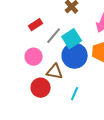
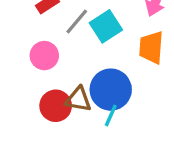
blue circle: (75, 56) -> (111, 90), moved
brown triangle: (55, 72) -> (78, 99), moved

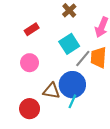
gray line: (77, 22) -> (83, 58), moved
red circle: (56, 106) -> (30, 109), moved

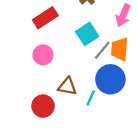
red rectangle: (32, 29) -> (45, 18), size x1.5
blue circle: (72, 85) -> (110, 79), moved

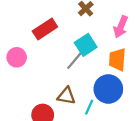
gray line: (102, 50) -> (74, 61), moved
pink circle: (43, 55) -> (17, 57), moved

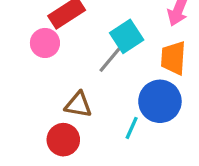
pink circle: (17, 57) -> (45, 43), moved
brown triangle: (66, 96) -> (78, 105), moved

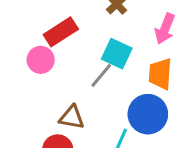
cyan square: (127, 36) -> (117, 54), turned -32

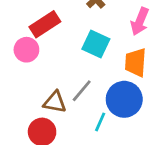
gray line: (101, 75) -> (82, 91), moved

